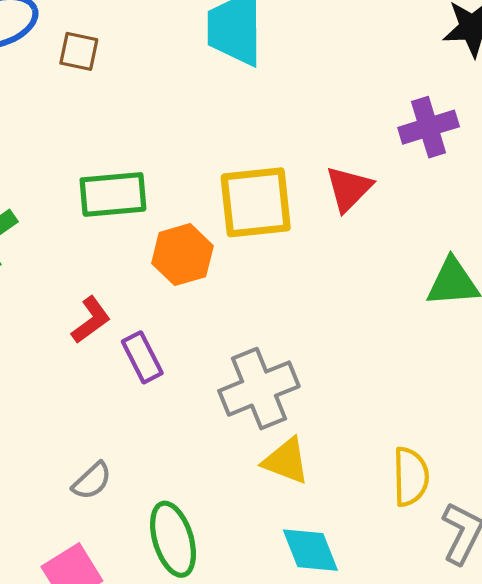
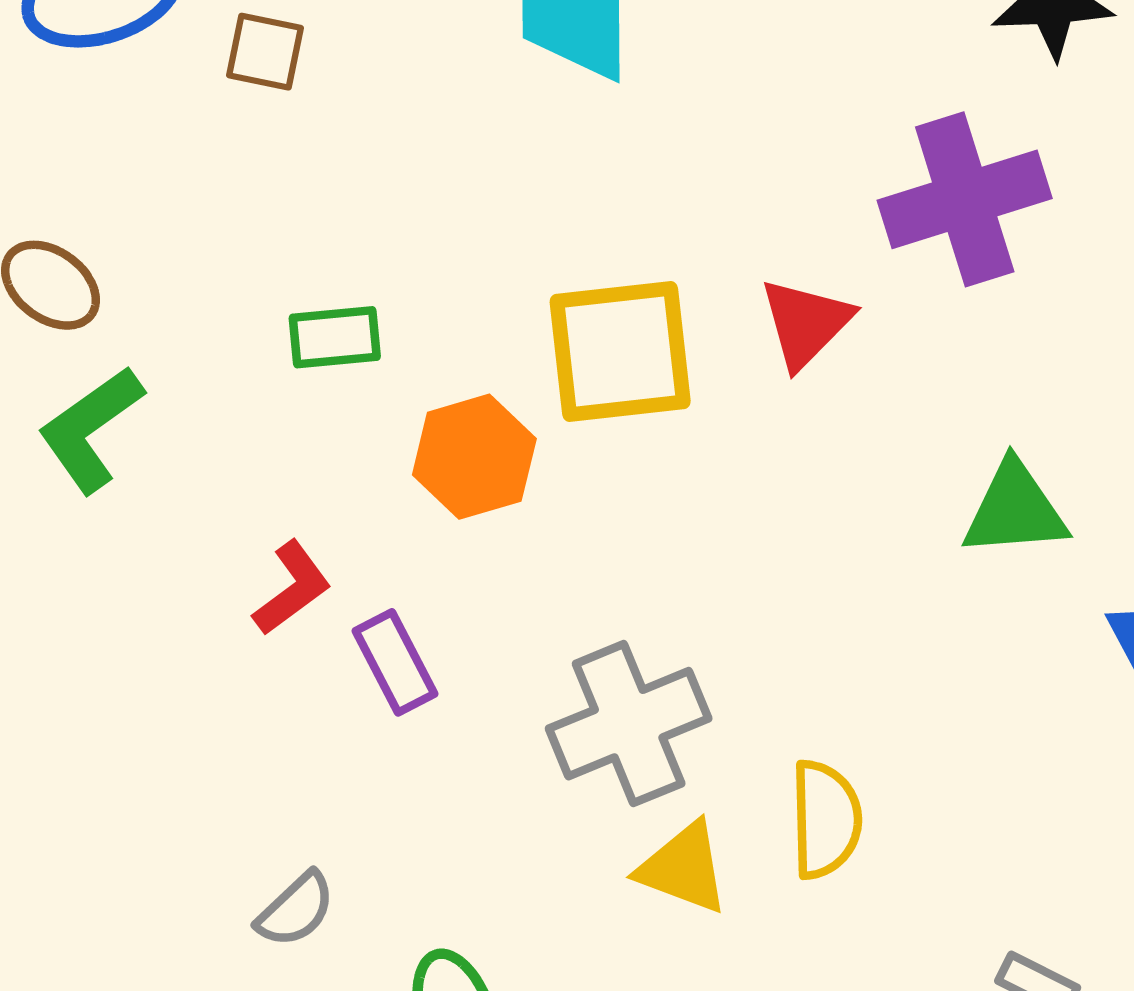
purple cross: (429, 127) -> (965, 199), size x1.4
green rectangle: (113, 194) -> (335, 337), size x0.7
yellow semicircle: (411, 477) -> (826, 819), moved

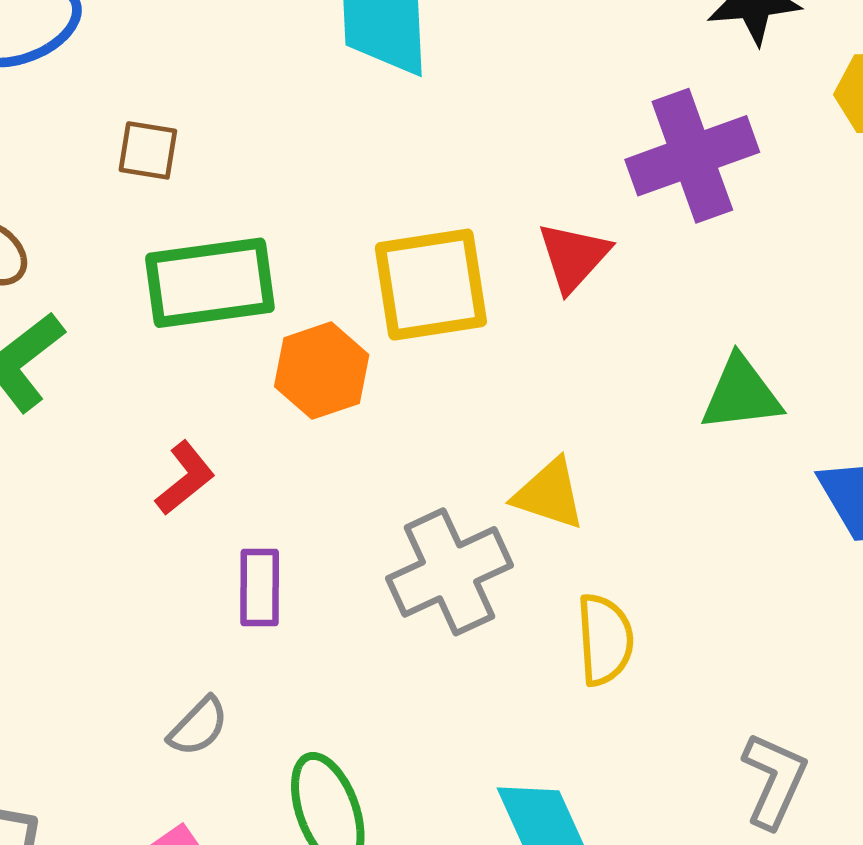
brown square: (265, 52) -> (148, 150), moved
green rectangle: (335, 337) -> (210, 283), size x1.8
purple rectangle: (395, 662) -> (260, 588), moved, turned 30
yellow triangle: (683, 868) -> (549, 494), moved

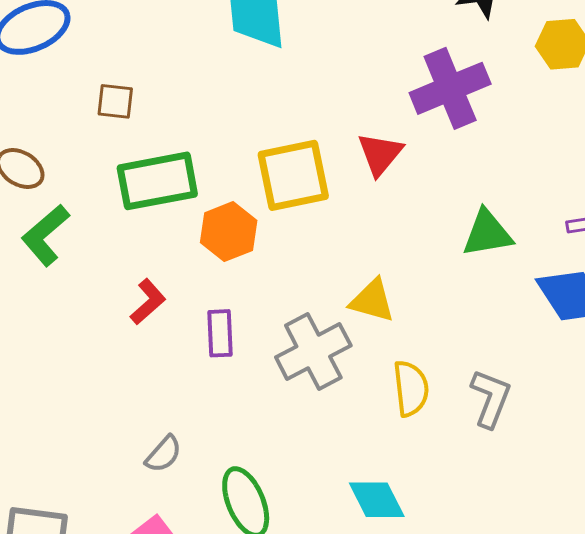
purple rectangle: (260, 588) -> (220, 333), moved
gray L-shape: (774, 780) -> (491, 398), moved

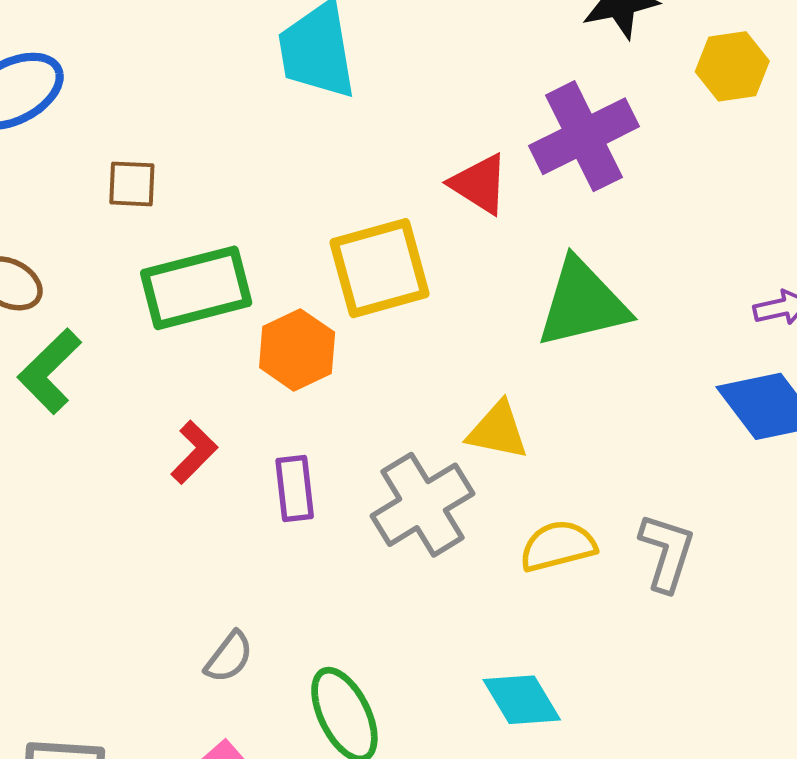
red triangle: (380, 154) -> (479, 184), moved, turned -33
green triangle: (487, 233) -> (582, 303), moved, size x1.4
yellow semicircle: (411, 388) -> (558, 546), turned -94

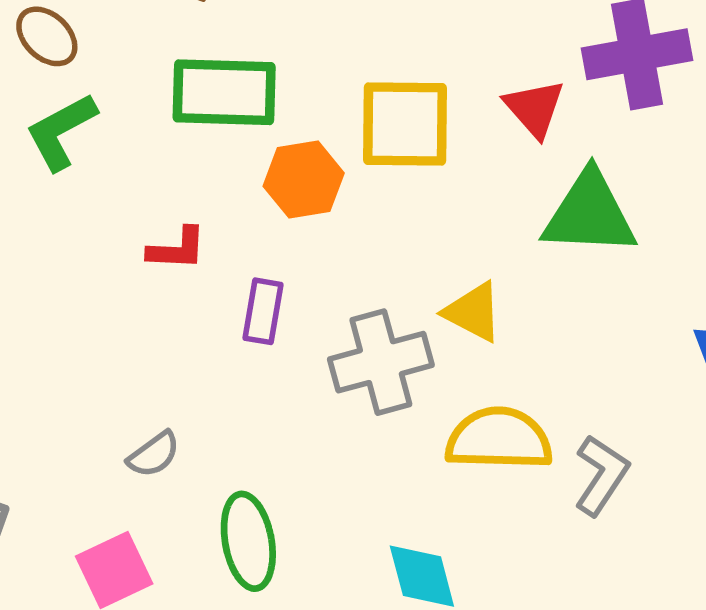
red triangle: (479, 184) -> (534, 108), moved
red L-shape: (194, 452) -> (177, 249), turned 32
yellow semicircle: (558, 546) -> (499, 439), size x1.4

